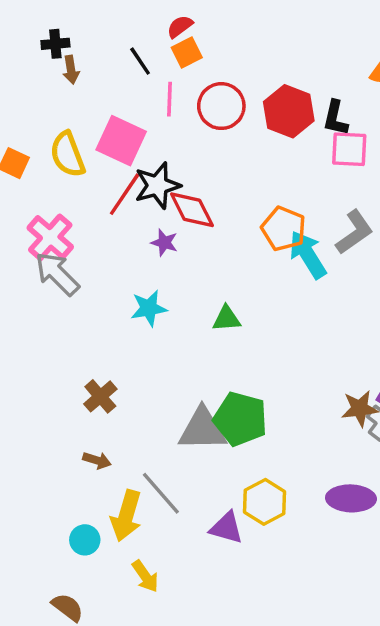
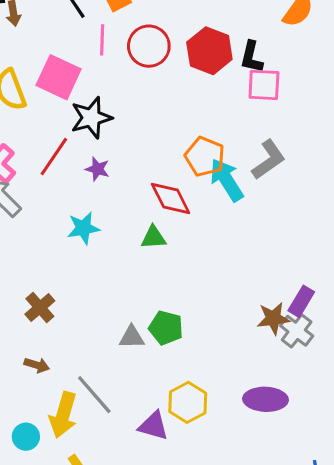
red line: (125, 194) -> (54, 157), moved
red diamond: (192, 210) -> (171, 199), moved
green pentagon: (240, 419) -> (166, 328), size x0.7
gray triangle: (202, 429) -> (132, 337), size x0.6

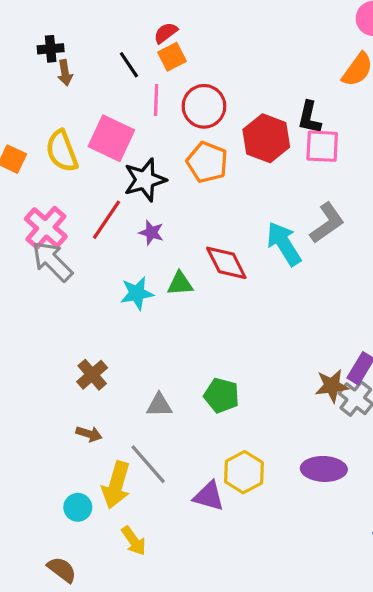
red hexagon: (209, 51) -> (266, 138), moved
orange pentagon: (205, 157) -> (207, 162), moved
green triangle: (153, 237) -> (180, 284), moved
gray triangle: (132, 337) -> (159, 405), moved

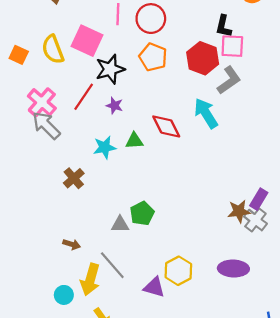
red hexagon: (266, 138) -> (203, 58), moved
gray L-shape: (327, 223) -> (229, 80), moved
brown cross: (92, 375) -> (74, 178), moved
green pentagon: (222, 395) -> (142, 213), moved, turned 30

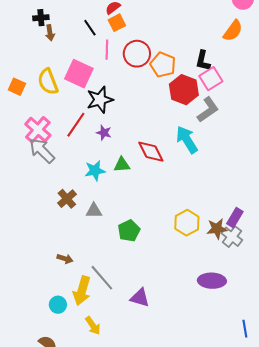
pink square: (232, 46) -> (211, 79), turned -35
orange pentagon: (153, 57) -> (163, 65), moved
gray triangle: (120, 224) -> (94, 211), moved
yellow hexagon: (178, 271) -> (187, 223), moved

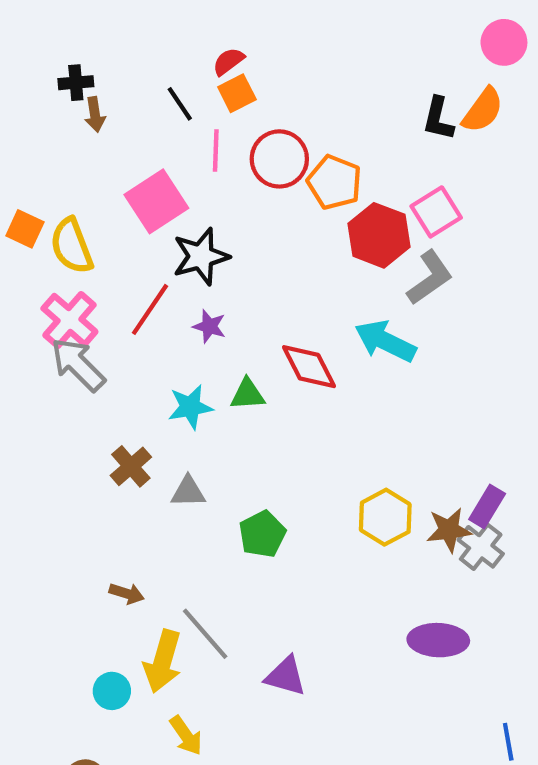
black L-shape: (203, 61) -> (438, 119), moved
pink square: (79, 74) -> (156, 201), turned 32
yellow semicircle: (48, 82) -> (72, 246), moved
cyan arrow: (187, 140) -> (385, 341), turned -32

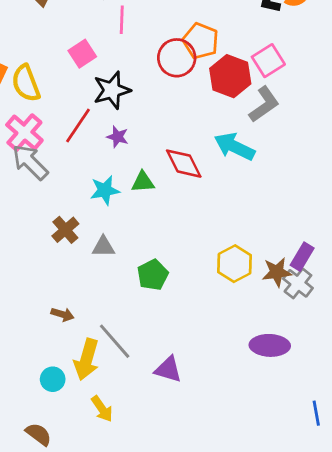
red circle: (279, 159) -> (177, 58), moved
pink square: (156, 201) -> (82, 54), size x0.7

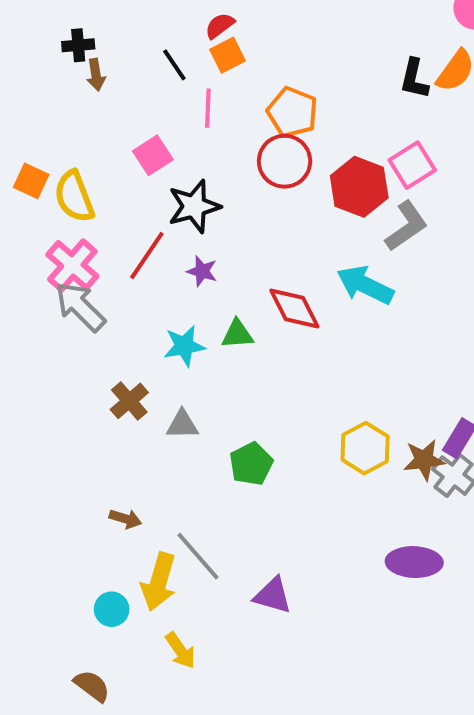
orange pentagon: (201, 41) -> (292, 112), moved

